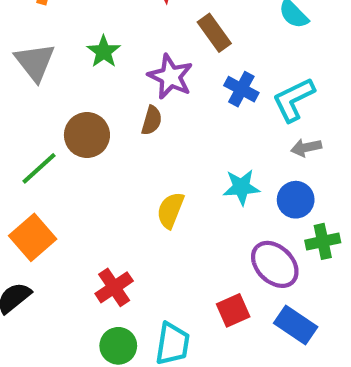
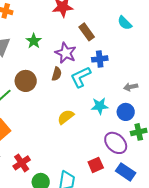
blue cross: (241, 89) -> (100, 59), turned -35
cyan L-shape: (294, 100) -> (81, 77), moved
yellow semicircle: (170, 210) -> (66, 117), turned 30
red cross: (114, 287) -> (22, 163), moved

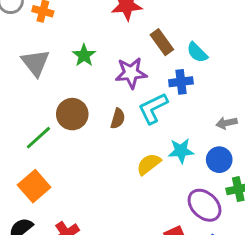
cyan semicircle: (125, 23) -> (197, 52), moved
purple star: (66, 53) -> (131, 73), turned -30
brown semicircle: (57, 74) -> (118, 119), moved
yellow semicircle: (66, 117) -> (149, 164), moved

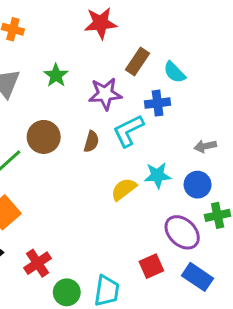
brown rectangle: (162, 42) -> (138, 62), turned 70

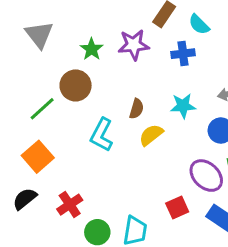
green star: (56, 75) -> (92, 49), moved
cyan L-shape: (128, 131) -> (102, 135), moved, turned -36
brown semicircle: (91, 142) -> (137, 109), moved
cyan star: (158, 175) -> (183, 106), moved

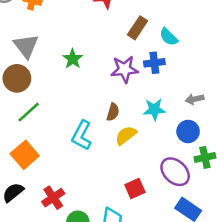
purple star: (134, 45) -> (125, 69), moved
brown circle: (76, 85) -> (17, 78), moved
red square: (177, 207) -> (135, 189), moved

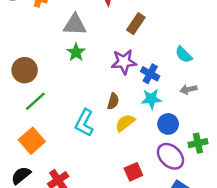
cyan semicircle: (169, 37) -> (184, 55), moved
gray triangle: (26, 46) -> (75, 25), moved, turned -50
blue cross: (154, 63) -> (150, 74), moved, turned 36
blue circle: (188, 131) -> (168, 124), moved

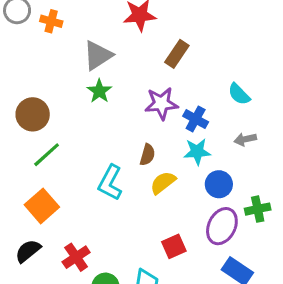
gray triangle: (75, 25) -> (98, 55), turned -35
purple ellipse: (170, 156) -> (222, 226), turned 72

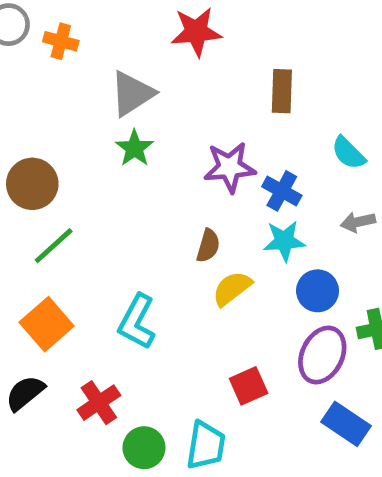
brown rectangle: (177, 54) -> (282, 91), moved, turned -32
cyan L-shape: (110, 183) -> (137, 322), moved

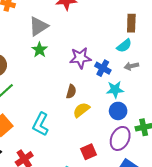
brown rectangle: (282, 91) -> (131, 23), moved
cyan semicircle: (348, 153) -> (124, 46), moved, turned -84
gray arrow: (358, 222) -> (131, 66), moved
cyan star: (284, 241) -> (115, 90), moved

